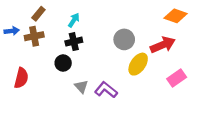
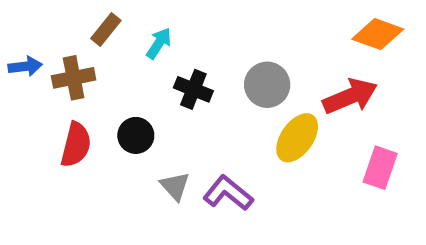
brown rectangle: (38, 14) -> (106, 29), moved
black cross: (74, 42) -> (193, 89), moved, turned 35
red semicircle: (21, 78) -> (76, 145), moved
pink rectangle: (177, 78) -> (380, 168), turned -36

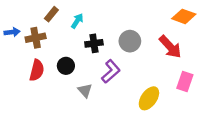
black cross: (193, 89) -> (94, 43), turned -30
red arrow: (350, 96) -> (170, 47), turned 70
yellow ellipse: (297, 138) -> (149, 98), moved
purple L-shape: (228, 193) -> (111, 71), moved, turned 100

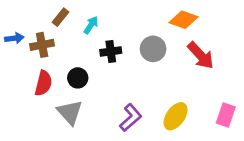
orange diamond: (184, 16) -> (183, 20), moved
purple L-shape: (111, 71) -> (131, 118), moved
pink rectangle: (185, 82) -> (226, 115), moved
gray triangle: (85, 90) -> (70, 112), moved, size x1.5

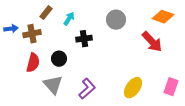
orange diamond: (183, 20) -> (163, 17), moved
gray circle: (153, 49) -> (116, 20), moved
purple L-shape: (131, 118) -> (87, 89), moved

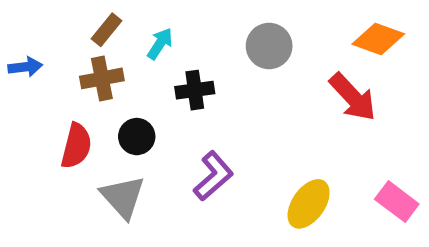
brown cross: (32, 34) -> (102, 78), moved
pink rectangle: (171, 87) -> (397, 202), turned -72
purple L-shape: (87, 89) -> (213, 176), moved

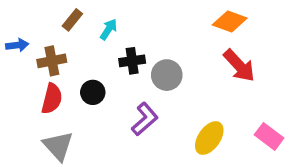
orange diamond: (378, 39) -> (230, 22), moved
gray circle: (269, 46) -> (167, 75), moved
brown cross: (102, 78) -> (52, 61), moved
gray triangle: (123, 197) -> (58, 146), moved

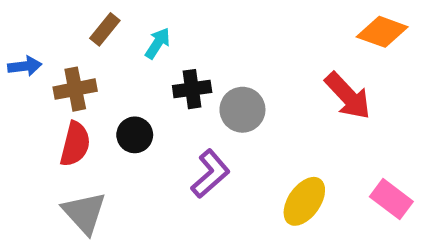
orange diamond: (230, 22) -> (382, 32), moved

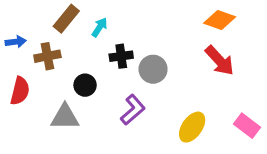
brown rectangle: (105, 29) -> (66, 19), size x1.4
orange diamond: (382, 32) -> (220, 20), moved
red semicircle: (75, 144) -> (20, 91), moved
gray triangle: (84, 213) -> (65, 117), moved, turned -48

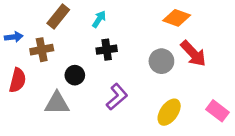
orange diamond: (220, 20) -> (177, 18), moved
cyan arrow: (100, 27) -> (99, 19), moved
gray circle: (153, 69) -> (161, 61), moved

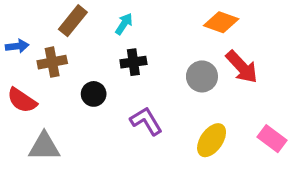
red semicircle: (18, 80) -> (22, 100), turned 110
purple L-shape: (117, 97) -> (146, 121), turned -80
gray triangle: (57, 103) -> (44, 147), moved

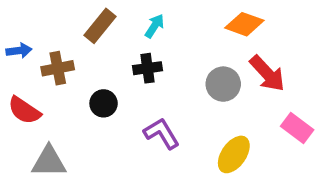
brown rectangle: (73, 21) -> (100, 26), moved
cyan arrow: (124, 24) -> (155, 26), moved
pink rectangle: (272, 139) -> (297, 128), moved

